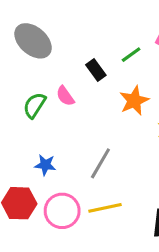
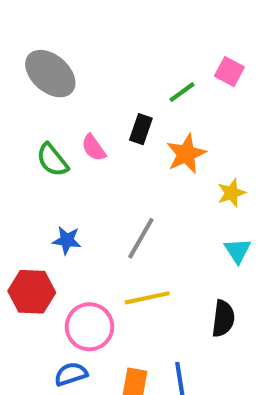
black rectangle: (96, 70) -> (141, 129), moved, turned 55
green semicircle: (35, 105) -> (52, 160), turned -72
pink circle: (62, 211) -> (89, 327), moved

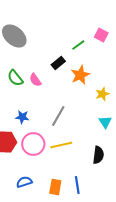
black rectangle: (141, 129) -> (58, 63), turned 32
pink semicircle: (94, 148) -> (35, 80), moved
pink circle: (89, 327) -> (33, 144), moved

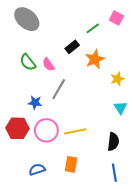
gray line: (58, 116) -> (59, 89), moved
blue line: (77, 185) -> (114, 173), moved
orange rectangle: (55, 187) -> (71, 164), moved

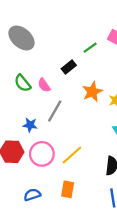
orange star: (95, 59) -> (92, 92), moved
yellow line: (75, 131) -> (72, 155), turned -30

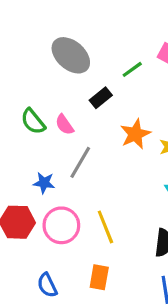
gray ellipse: (21, 38) -> (71, 55), moved
yellow line: (72, 155) -> (105, 227), turned -70
blue semicircle: (32, 195) -> (47, 285), turned -98

